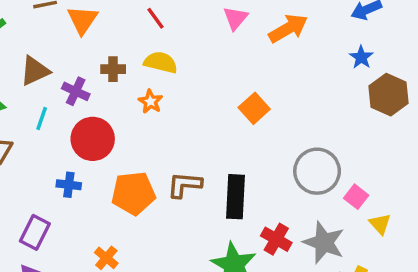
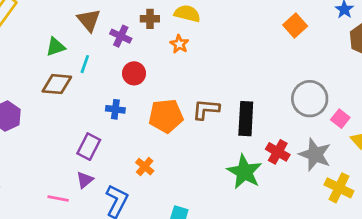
brown triangle: (35, 71) -> (89, 20), turned -45
orange square: (254, 108) -> (295, 25), moved
cyan line: (42, 118) -> (85, 64), moved
red circle: (93, 139) -> (134, 73), size x0.7

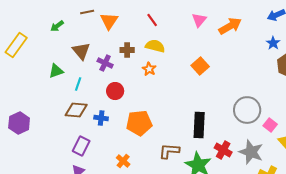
orange square: (295, 25) -> (200, 66), moved
brown diamond: (57, 84) -> (76, 110), moved
brown L-shape: (206, 109) -> (169, 151), moved

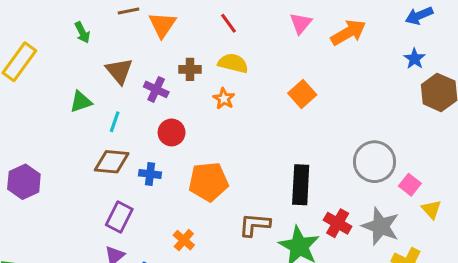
green arrow: (57, 26) -> (82, 33), turned -80

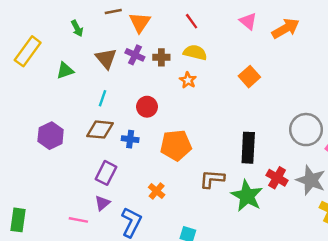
pink triangle: (301, 23) -> (248, 21), turned -30
purple cross: (156, 89) -> (135, 55), moved
green triangle: (81, 102) -> (65, 71), moved
purple hexagon: (24, 182) -> (51, 136), moved

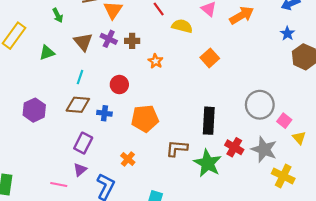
yellow semicircle: (195, 52) -> (182, 26), moved

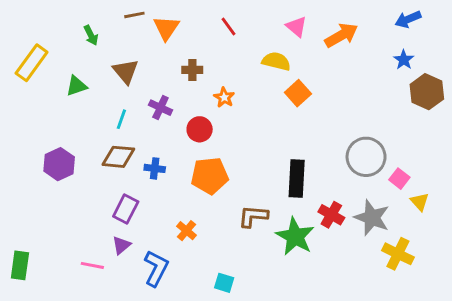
yellow semicircle: (182, 26) -> (276, 61), moved
purple cross: (109, 39) -> (160, 108), moved
red circle: (119, 85) -> (200, 129), moved

